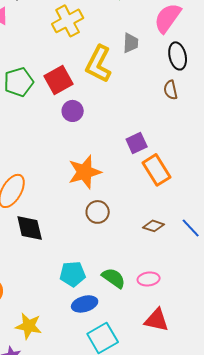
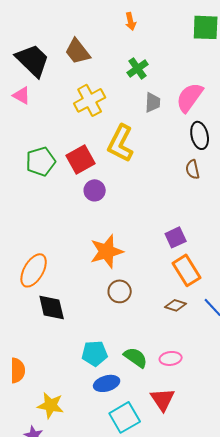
gray trapezoid: (131, 43) -> (153, 102), moved
purple square: (137, 143) -> (176, 237), moved
orange rectangle: (157, 170) -> (187, 270), moved
red triangle: (157, 320) -> (163, 399), moved, turned 44

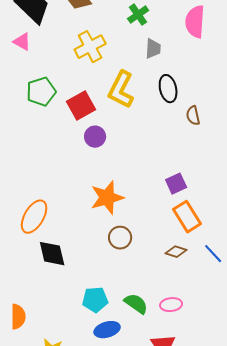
pink semicircle: (190, 97) -> (195, 22), moved, turned -32
black ellipse: (200, 135) -> (168, 89), moved
green pentagon: (41, 161) -> (41, 92), moved

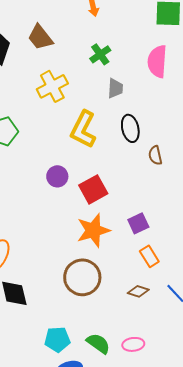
red square: (81, 106) -> (93, 189), moved
orange star: (107, 198) -> (93, 230), moved
orange rectangle: (187, 217) -> (149, 256), size x0.7
brown circle: (120, 238) -> (82, 277), size x1.6

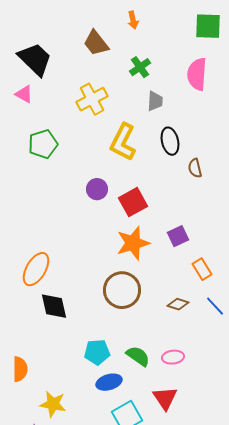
brown trapezoid: (40, 37) -> (96, 43), moved
orange rectangle: (149, 256) -> (202, 269), moved

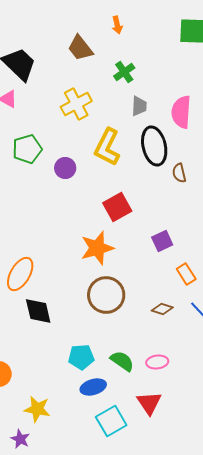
pink semicircle: (197, 74) -> (181, 112), moved
black ellipse: (170, 141) -> (154, 146), size x1.4
purple circle: (97, 189) -> (65, 168), moved
orange star: (133, 243) -> (97, 248), moved

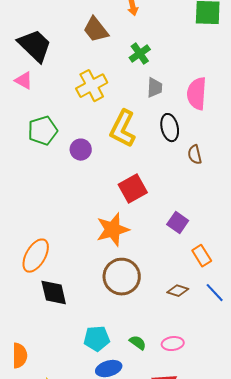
black ellipse: (154, 146) -> (170, 128), size x0.7
purple square: (162, 241) -> (178, 223), turned -30
green semicircle: (122, 361) -> (138, 343), size x0.7

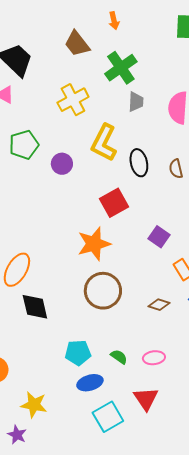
green cross: (140, 54) -> (121, 68), size x1.5
black ellipse: (170, 128) -> (139, 163), moved

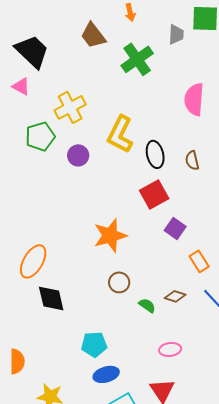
yellow cross: (73, 100) -> (70, 107), moved
gray trapezoid: (136, 102) -> (176, 34), moved
red square: (114, 203) -> (154, 194), moved
brown circle: (103, 291) -> (119, 282), size x0.6
green semicircle: (119, 357) -> (147, 305), moved

